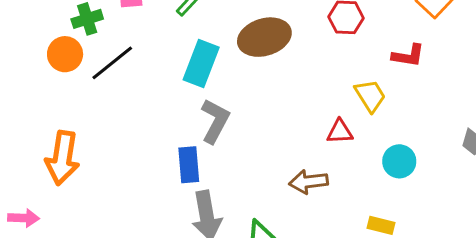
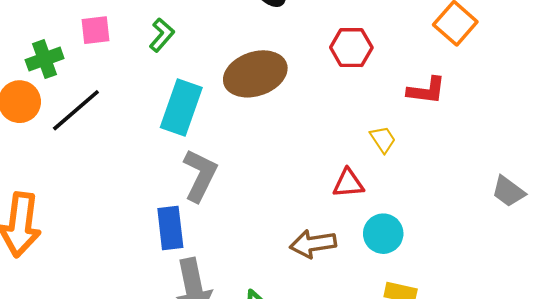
yellow trapezoid: (370, 96) -> (383, 139), size x0.7
cyan circle: (399, 161) -> (383, 234), moved

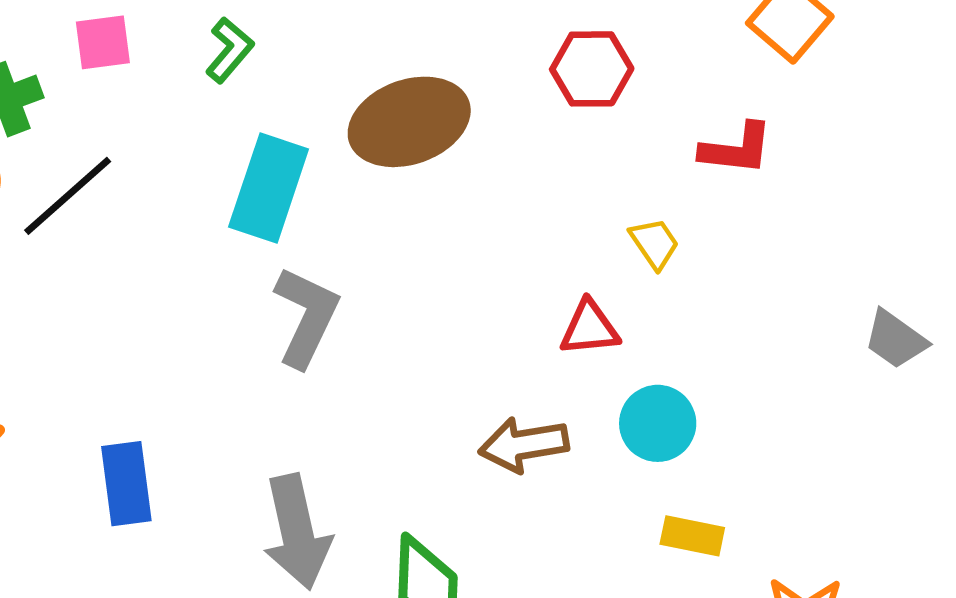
blue rectangle: (170, 228) -> (126, 484), moved

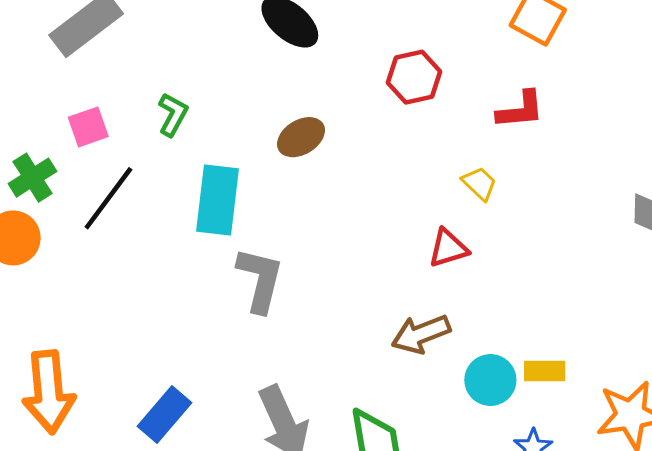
brown ellipse: (409, 122) -> (301, 137), size x0.6
black line: (68, 196) -> (108, 198), moved
cyan circle: (658, 423) -> (490, 380), moved
blue rectangle: (126, 484) -> (164, 414), turned 60

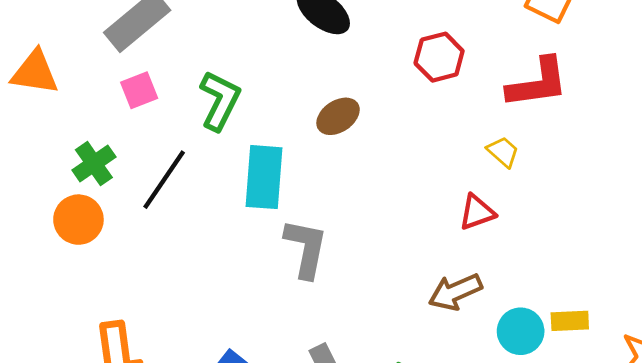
red L-shape: (520, 110) -> (538, 83), size x1.4
green L-shape: (173, 115) -> (220, 101), size x1.5
pink square: (88, 127) -> (139, 90), moved

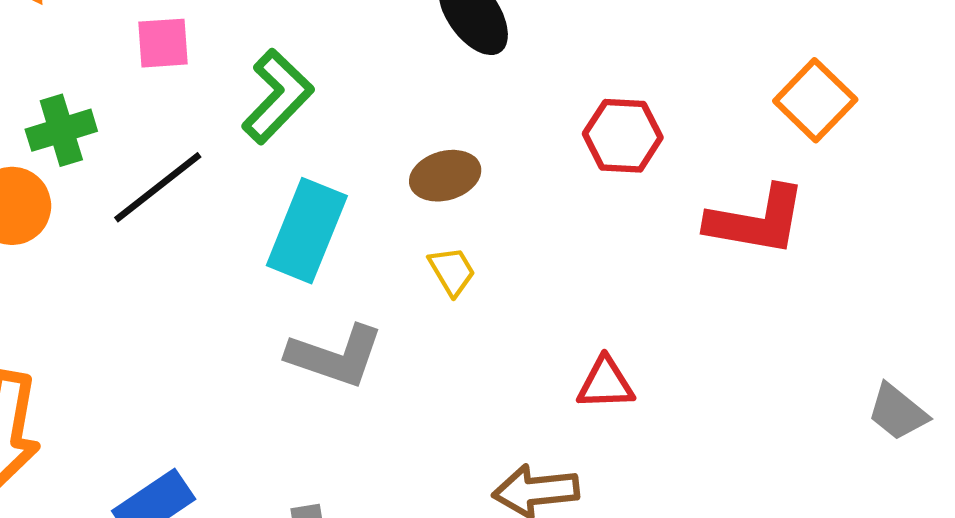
yellow trapezoid: (503, 152) -> (452, 271), moved
gray L-shape: (306, 248) -> (335, 356), turned 80

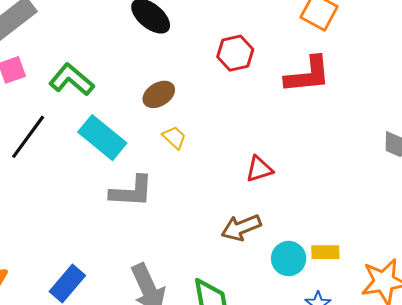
green L-shape: (278, 96) -> (72, 80), turned -78
cyan rectangle: (307, 231) -> (102, 138), turned -57

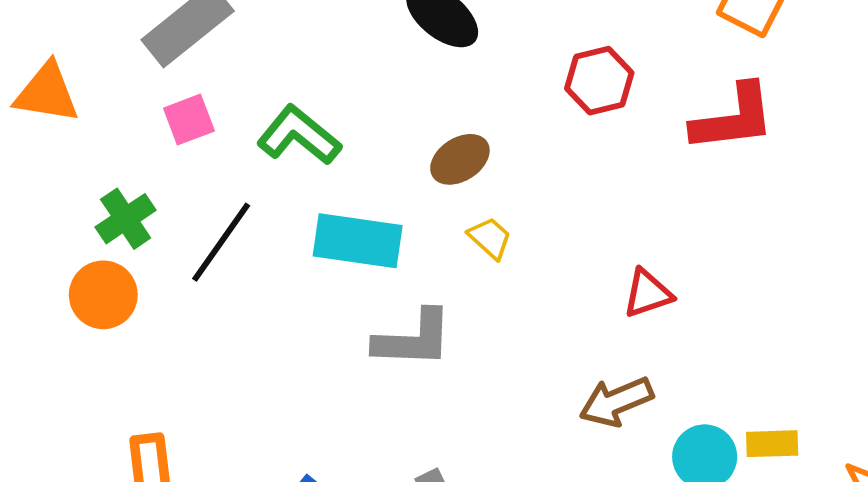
cyan rectangle: (102, 138) -> (358, 241), turned -30

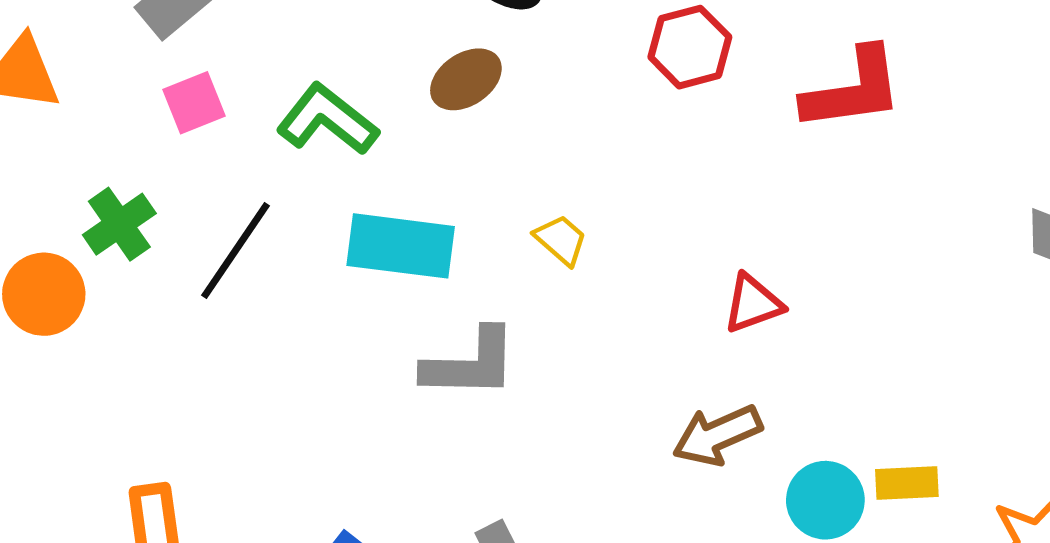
brown ellipse: (460, 159) -> (466, 79), moved
orange circle: (103, 295) -> (44, 294), moved

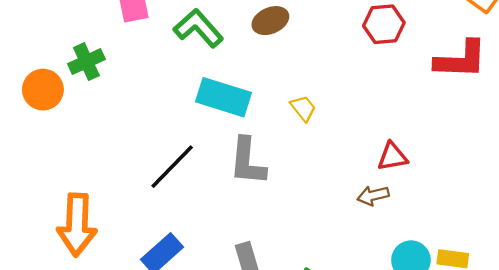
black line: (236, 250) -> (172, 167), moved
gray L-shape: (470, 364) -> (248, 161), turned 84
brown arrow: (717, 435) -> (373, 196), moved, size x0.7

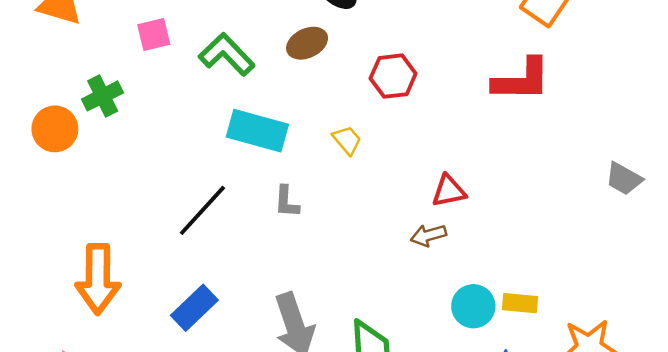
red hexagon: (384, 24) -> (393, 76), moved
gray L-shape: (248, 161) -> (287, 202), size x0.6

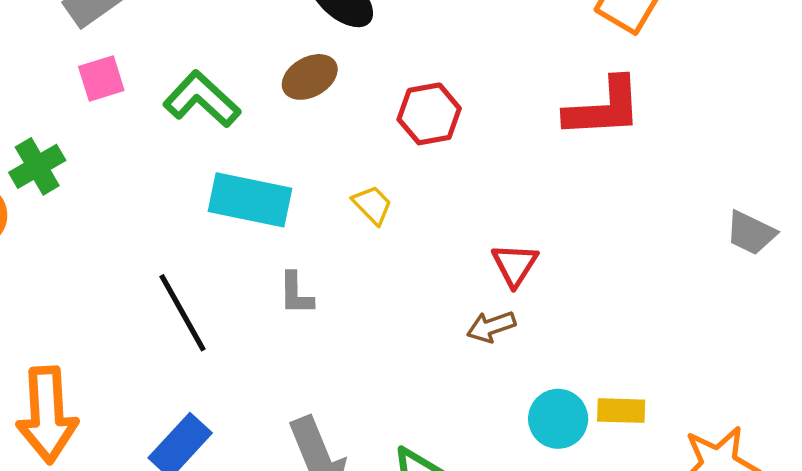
red triangle: (449, 191) -> (515, 265), turned -42
black line: (202, 210) -> (183, 313), turned -68

